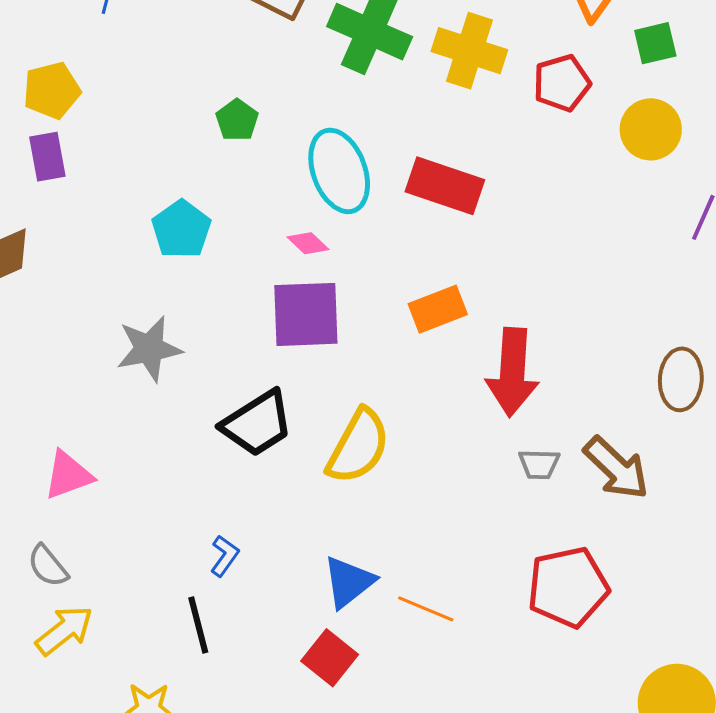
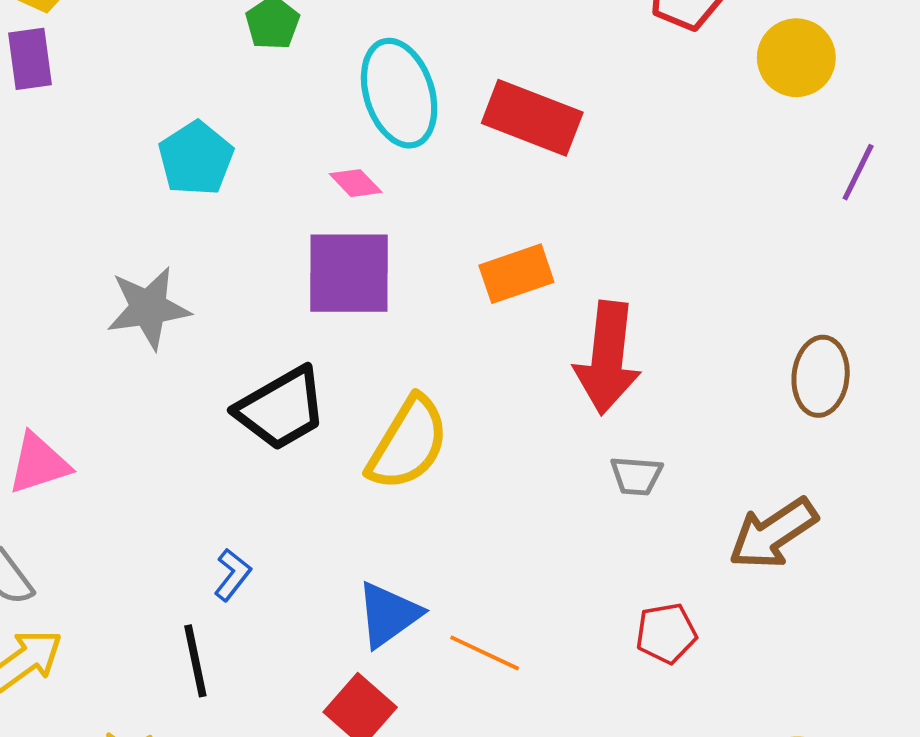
brown arrow: (616, 468) -> (773, 533), moved, turned 100
red pentagon: (568, 587) -> (666, 633), size x0.6

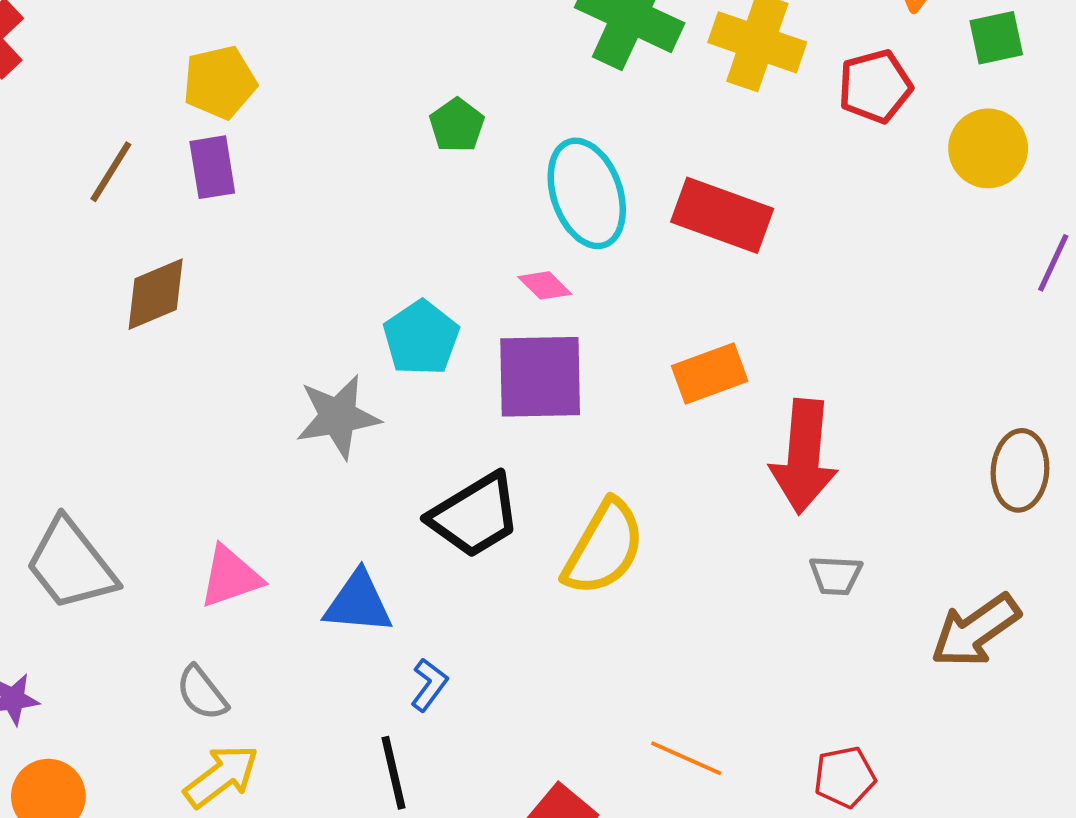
cyan pentagon: (196, 158) -> (421, 338), moved
blue triangle: (388, 615) -> (358, 603), moved, turned 42
red pentagon: (666, 633) -> (845, 777), moved

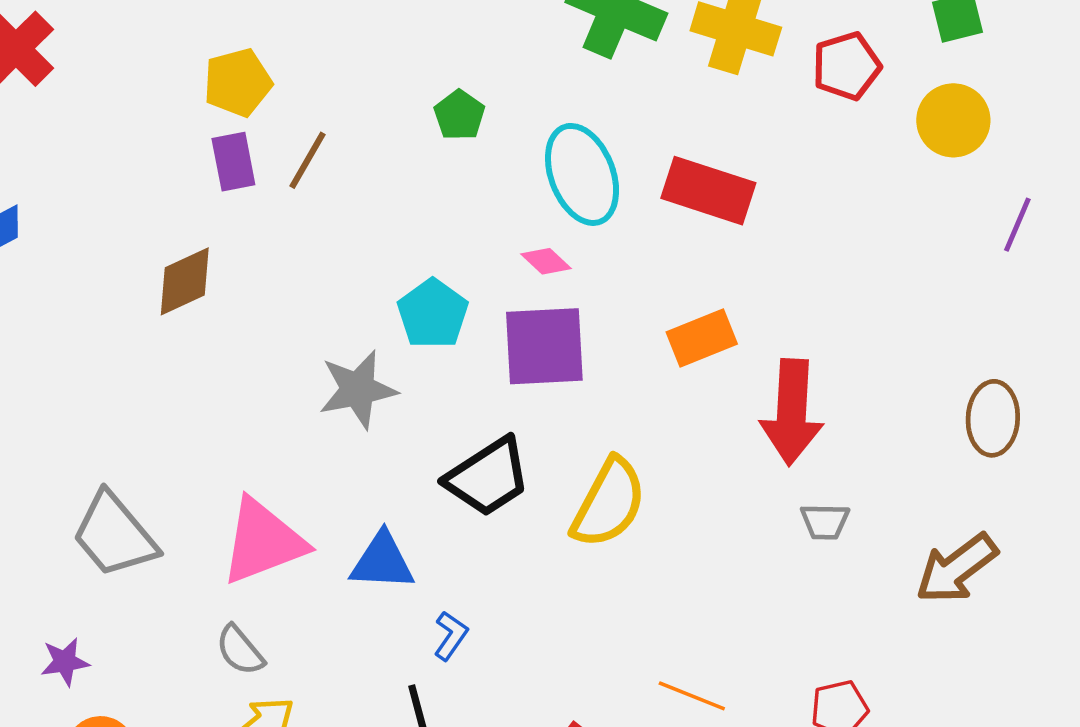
brown line: (111, 172) -> (308, 160), moved
pink triangle: (230, 577) -> (263, 541), size x1.5

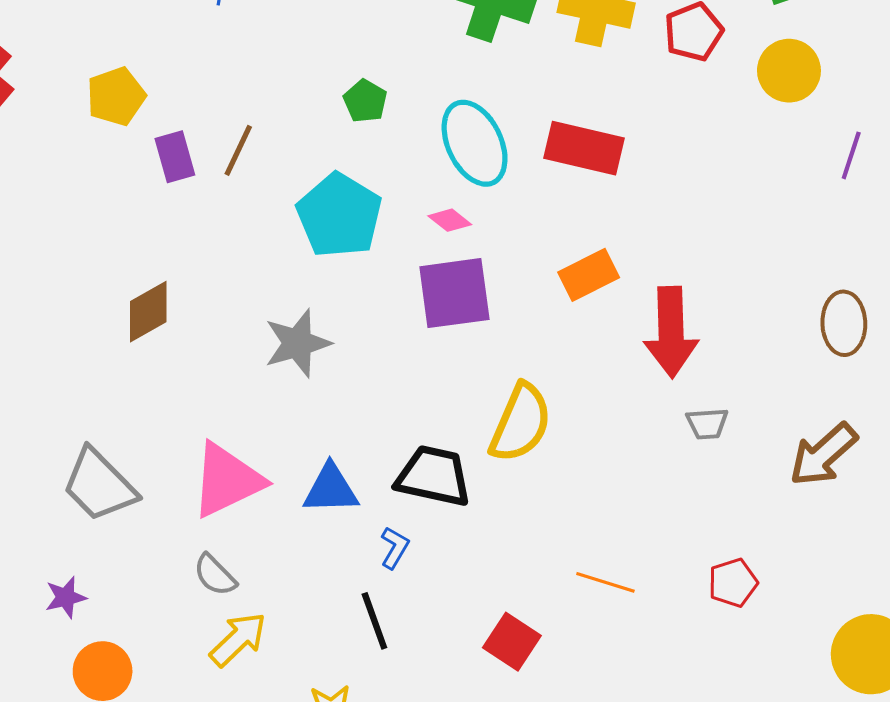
yellow pentagon: (238, 83) -> (116, 96), moved
brown diamond: (185, 281) -> (148, 312), moved
cyan pentagon: (433, 314) -> (339, 215), moved, size x1.4
black trapezoid: (488, 477) -> (434, 476), moved, turned -130

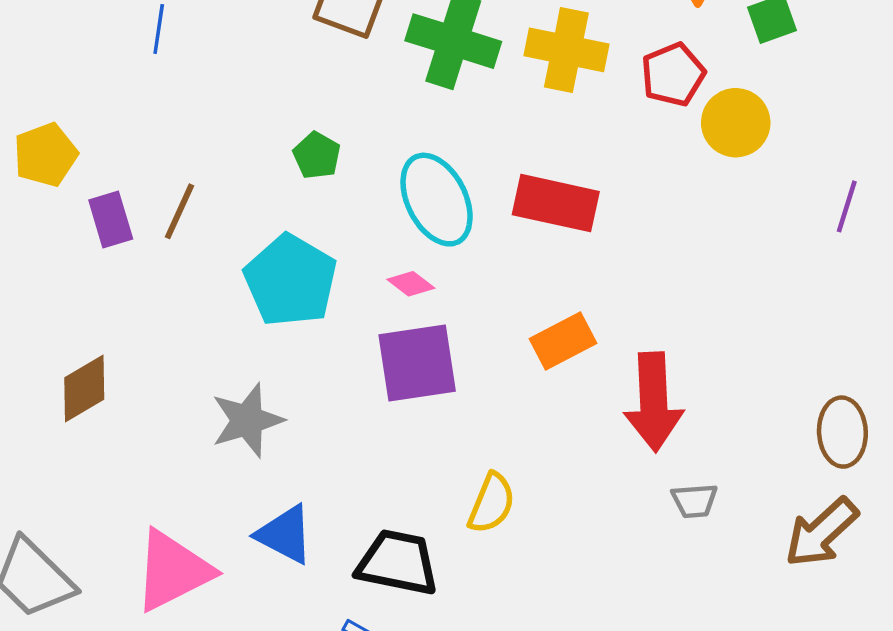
yellow circle: (789, 71) -> (736, 123), moved
brown ellipse: (844, 323) -> (842, 432), moved
yellow semicircle: (521, 423) -> (491, 503), size x0.7
blue triangle: (331, 489) -> (285, 534), moved, turned 30

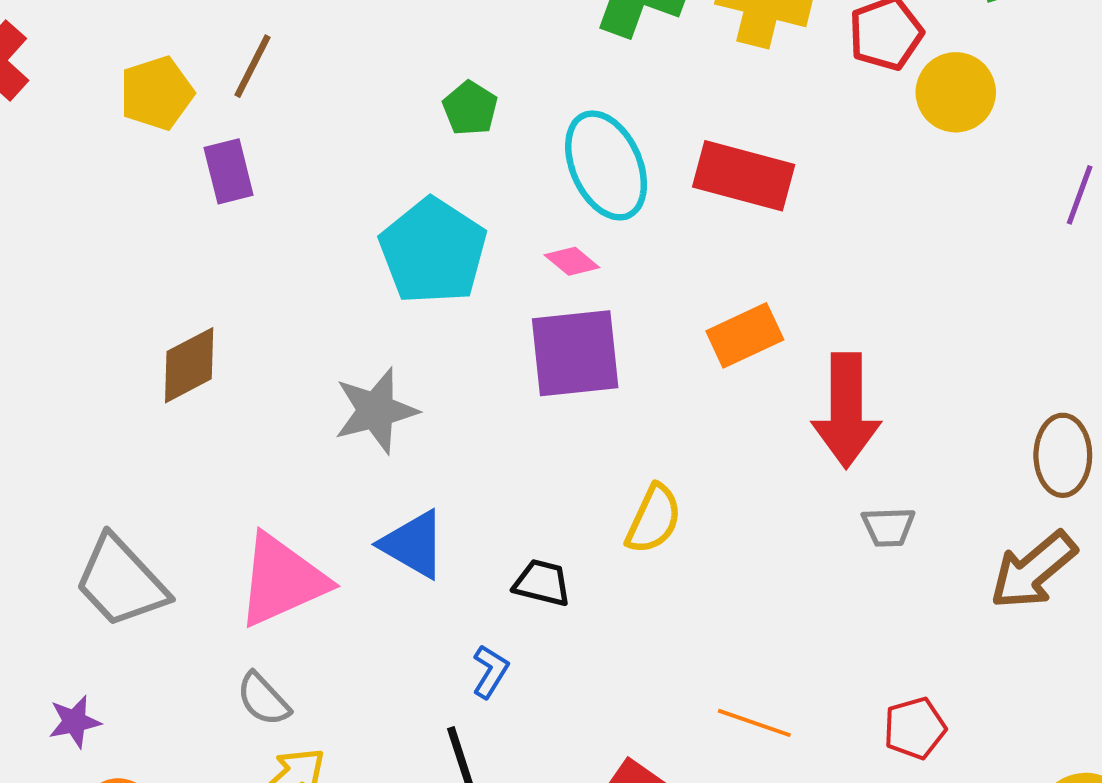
brown line: (179, 211) -> (253, 66), moved
black trapezoid: (398, 563) -> (542, 583), size x0.6

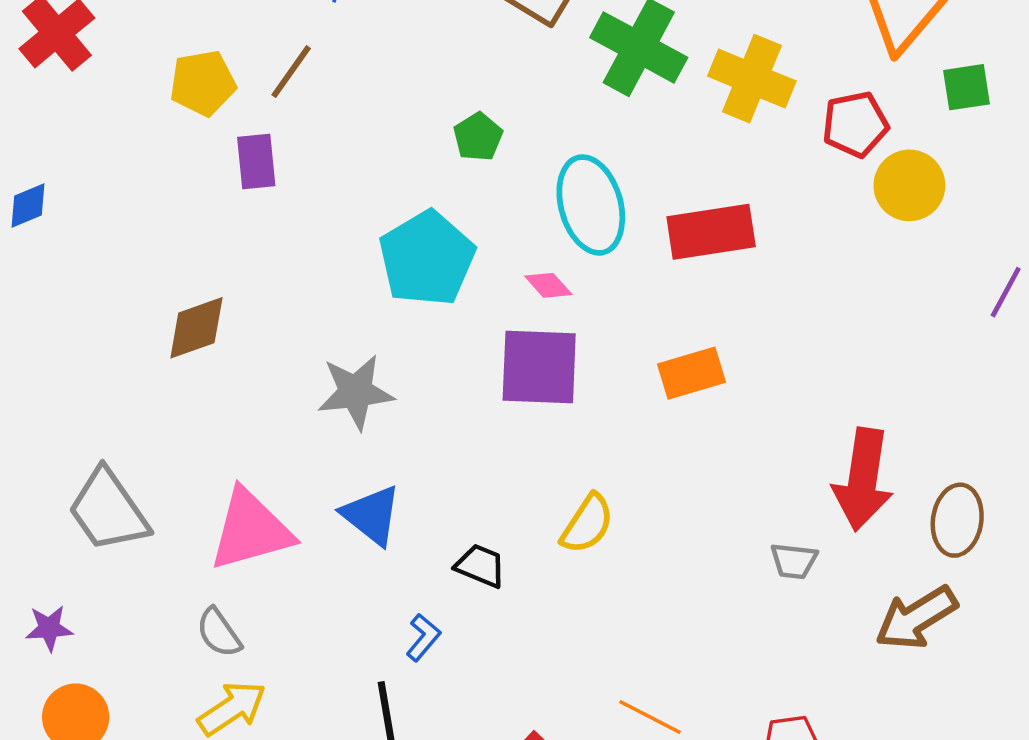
red rectangle: (744, 176) -> (711, 232), turned -32
red arrow: (846, 410) -> (863, 479), moved

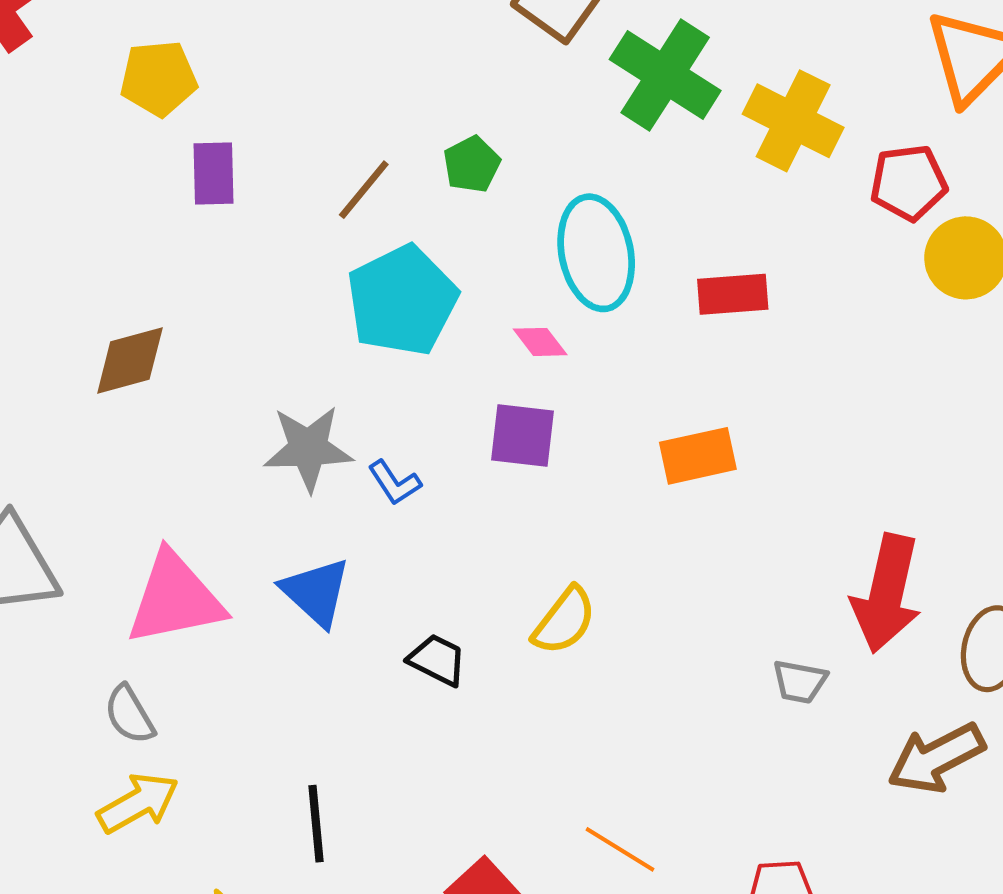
brown line: (291, 72) -> (364, 190), moved
red rectangle: (711, 232) -> (733, 294), size x0.7
purple square: (539, 367) -> (522, 436), size x0.7
blue L-shape: (423, 637) -> (395, 483), moved, turned 102

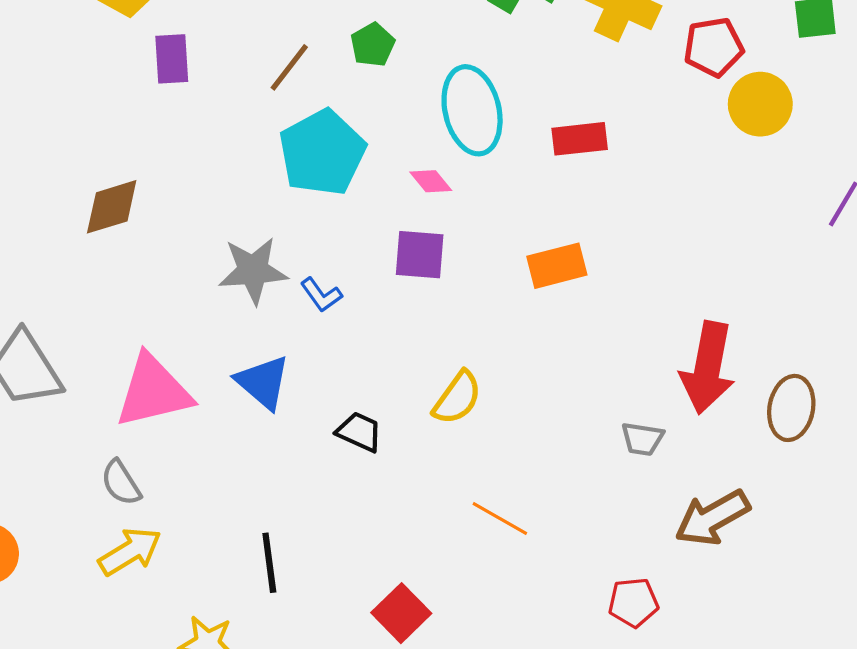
brown arrow: (936, 758) -> (712, 518), moved
orange line: (620, 849) -> (500, 518), moved

